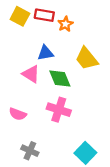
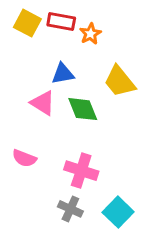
pink cross: (59, 110) -> (81, 171), moved
gray cross: (30, 151) -> (70, 209), moved

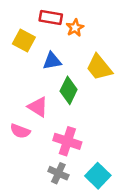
yellow square: (27, 23) -> (24, 40), moved
pink triangle: (43, 103) -> (38, 107), moved
green diamond: (83, 109) -> (69, 90), turned 48

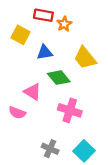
green diamond: (69, 90) -> (59, 78), turned -65
pink cross: (67, 141) -> (70, 110), moved

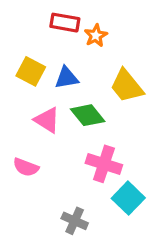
yellow square: (21, 35) -> (31, 71), moved
pink triangle: (33, 92) -> (47, 120), moved
cyan square: (84, 151) -> (128, 198), moved

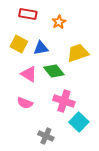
red rectangle: (65, 23) -> (28, 14), moved
yellow trapezoid: (127, 86) -> (78, 53), turned 110
pink semicircle: (26, 167) -> (25, 103), moved

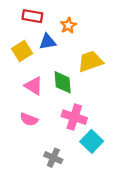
yellow square: (19, 44) -> (22, 51), turned 30
blue triangle: (41, 48) -> (48, 42), moved
green diamond: (54, 71) -> (63, 82), turned 35

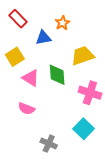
red rectangle: (32, 16) -> (18, 19), moved, turned 36
yellow square: (22, 51) -> (15, 57), moved
pink cross: (74, 117) -> (90, 93), moved

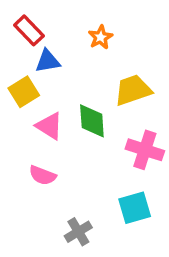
blue triangle: (43, 38) -> (48, 61), moved
cyan square: (84, 129) -> (135, 208), turned 30
gray cross: (49, 144) -> (78, 232), turned 35

